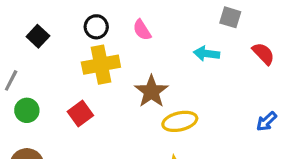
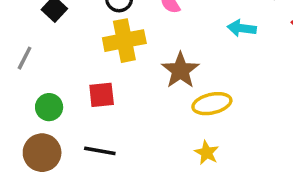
green circle: (27, 110) -> (49, 107), moved
red square: (80, 114) -> (102, 95), turned 30

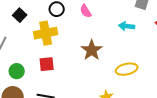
yellow cross: (124, 41) -> (46, 33), moved
yellow ellipse: (212, 104) -> (127, 69), moved

